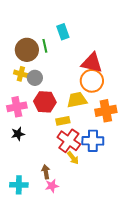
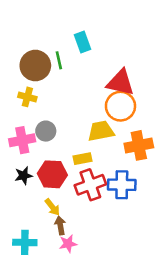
gray circle: (35, 78) -> (46, 131), moved
red hexagon: (45, 102) -> (52, 174), moved
red cross: (69, 141) -> (90, 185), turned 35
yellow arrow: (73, 158) -> (52, 207), moved

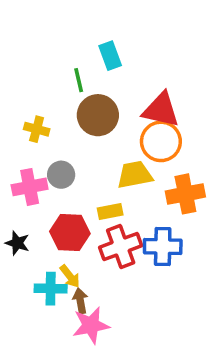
brown circle: (35, 66) -> (98, 115), moved
black star: (24, 176) -> (17, 243), moved, turned 30
cyan cross: (25, 242) -> (51, 289), moved
pink star: (68, 244) -> (91, 325), size x1.5

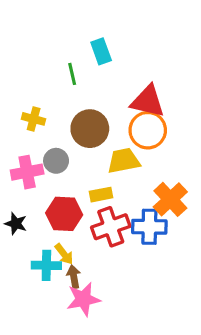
brown circle: (98, 115) -> (90, 129), moved
orange cross: (185, 194) -> (170, 199), moved, turned -32

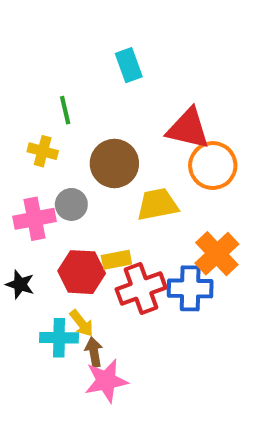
green line: (72, 74) -> (65, 110), moved
orange circle: (148, 130) -> (213, 166), moved
yellow rectangle: (101, 195) -> (116, 260), moved

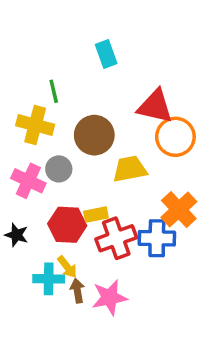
yellow cross: (43, 151) -> (35, 125), size x1.5
pink cross: (34, 219) -> (28, 181), turned 36
pink star: (106, 381) -> (109, 297), moved

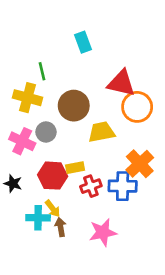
red cross: (116, 238) -> (91, 186), size x0.7
pink star: (109, 297) -> (103, 232), moved

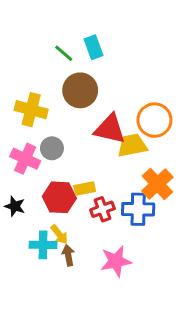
green line: (42, 71) -> (64, 53), moved, turned -36
red triangle: (121, 83) -> (110, 129), moved
brown circle: (74, 106) -> (80, 90), moved
yellow trapezoid: (101, 132) -> (132, 145), moved

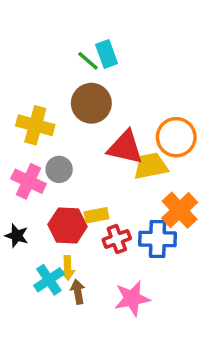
green line: (64, 53) -> (88, 61), moved
yellow arrow: (59, 234) -> (68, 268), turned 36
cyan cross: (43, 245) -> (49, 280), turned -35

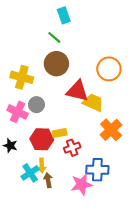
cyan rectangle: (107, 54) -> (64, 15), moved
orange circle: (176, 137) -> (109, 69), moved
yellow trapezoid: (151, 166) -> (93, 103), turned 35
blue cross: (158, 239) -> (97, 170), moved

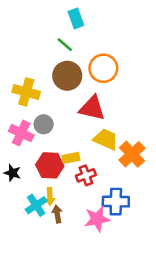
orange circle: (109, 69) -> (103, 68), moved
yellow trapezoid: (93, 103) -> (106, 139), moved

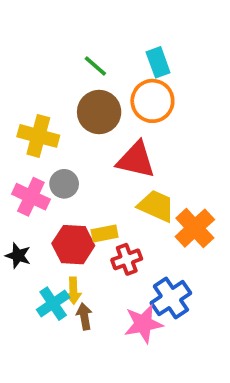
cyan rectangle: (76, 18) -> (158, 62), moved
blue cross: (116, 202) -> (171, 298), turned -35

